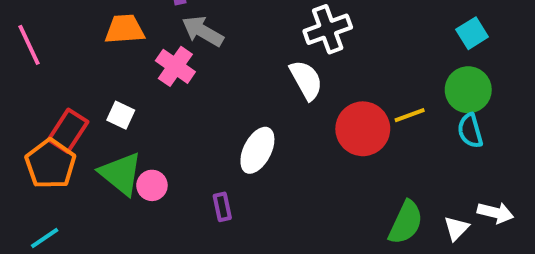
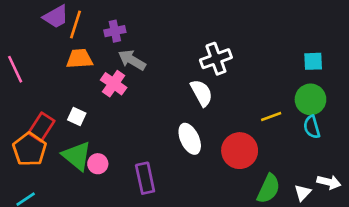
cyan square: (472, 33) -> (313, 61), turned 30
red circle: (363, 129) -> (240, 151), moved
white ellipse: (257, 150) -> (190, 139), moved, turned -52
purple rectangle: (222, 207) -> (145, 178), size x1.6

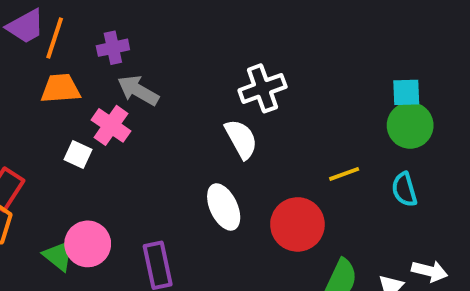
green circle: (310, 99) -> (410, 125), moved
white square: (77, 116) -> (78, 155), moved
green triangle: (77, 156) -> (59, 256), moved, size x0.7
pink circle: (98, 164) -> (88, 244), size x1.5

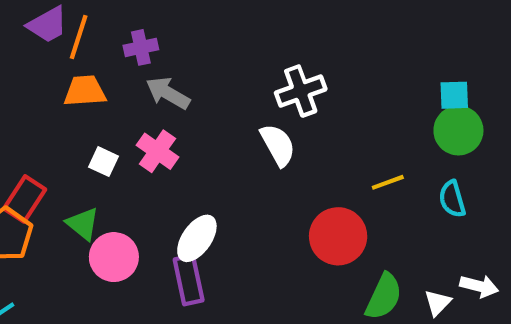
pink cross: (111, 125) -> (157, 151), moved
white ellipse: (224, 207) -> (197, 238), moved, turned 60
green triangle: (59, 256) -> (83, 224), moved

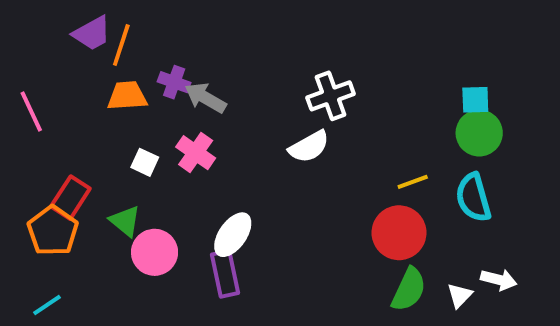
purple cross: (141, 47) -> (174, 82), moved, turned 32
white semicircle: (278, 145) -> (309, 147), turned 90
cyan semicircle: (452, 199) -> (473, 198), size x1.4
red circle: (338, 236) -> (399, 233), moved

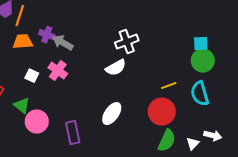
white ellipse: (233, 235) -> (112, 114), moved

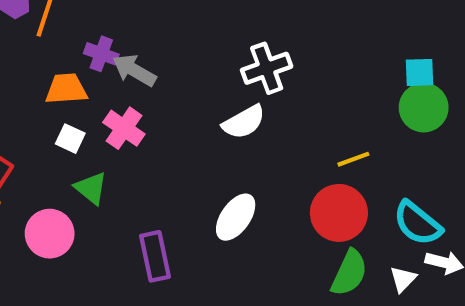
orange trapezoid: (23, 42) -> (66, 89), moved
cyan semicircle: (200, 94) -> (417, 223), moved, turned -35
green triangle: (22, 106) -> (91, 188), moved
pink circle: (37, 122) -> (50, 234), moved

